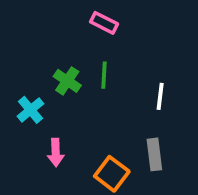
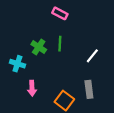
white line: (160, 96) -> (92, 56), turned 32
cyan cross: (30, 110) -> (17, 64), turned -32

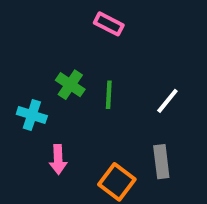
green line: (60, 44) -> (109, 95), moved

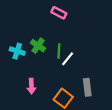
white line: (167, 101) -> (68, 59), moved
cyan cross: (32, 115) -> (17, 51), moved

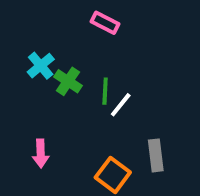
cyan cross: (17, 51) -> (41, 66), moved, turned 32
pink arrow: (31, 86) -> (41, 153), moved

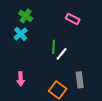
pink rectangle: (105, 23) -> (73, 19), moved
green cross: (68, 81) -> (26, 16), moved

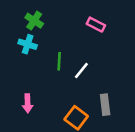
cyan cross: (21, 34) -> (28, 44), turned -32
green line: (54, 47) -> (59, 61), moved

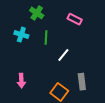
green cross: (34, 21) -> (37, 13), moved
green line: (59, 61) -> (46, 38), moved

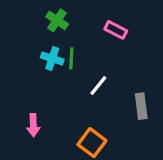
cyan cross: (21, 35) -> (52, 58), moved
gray rectangle: (82, 82) -> (141, 106), moved

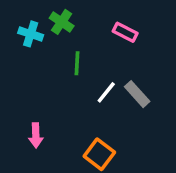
cyan cross: (52, 58) -> (31, 34), moved
gray rectangle: (141, 106) -> (137, 94), moved, turned -35

